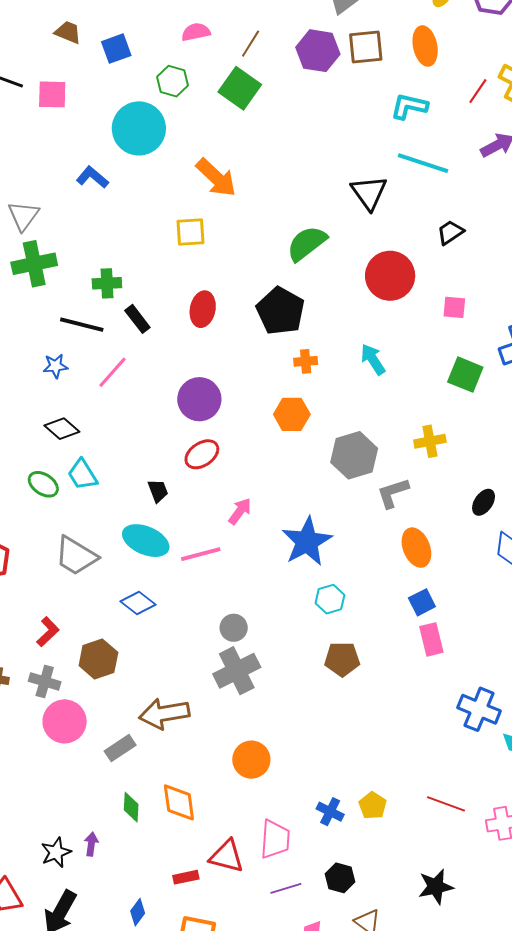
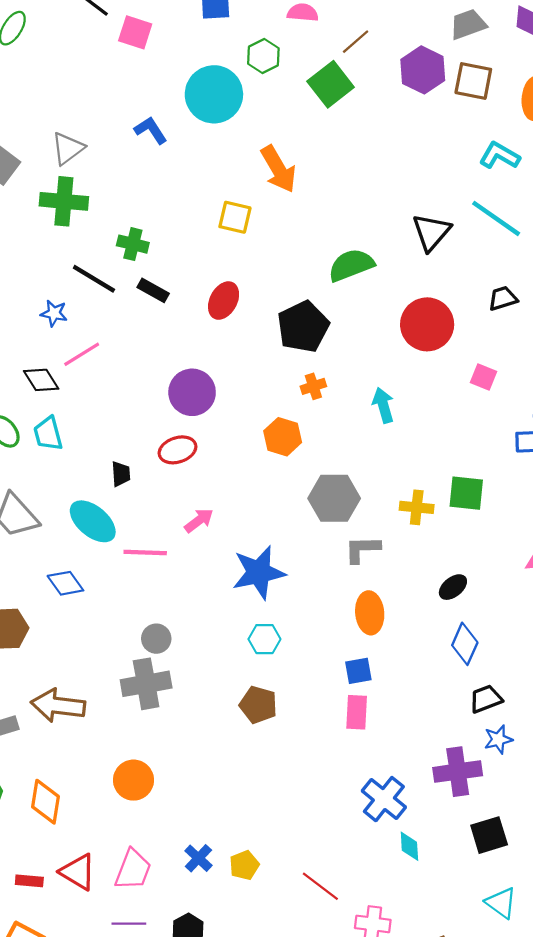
black rectangle: (137, 319) -> (153, 290), turned -40
orange cross: (306, 361) -> (313, 386), turned -30
pink line: (113, 372) -> (82, 354), moved
green square: (465, 375) -> (466, 493), moved, turned -33

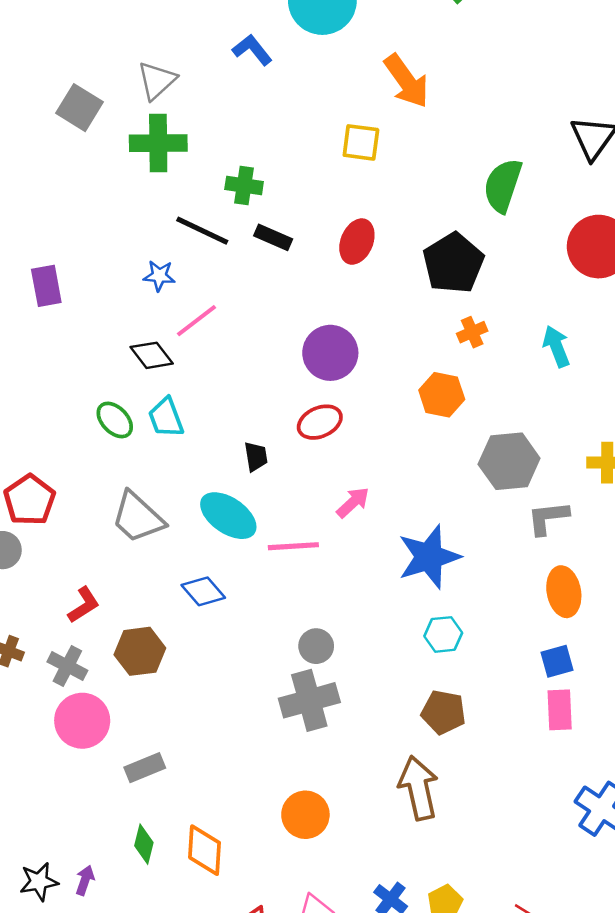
green semicircle: (351, 265) -> (503, 185), turned -45
brown arrow: (58, 706) -> (418, 788), moved, turned 76

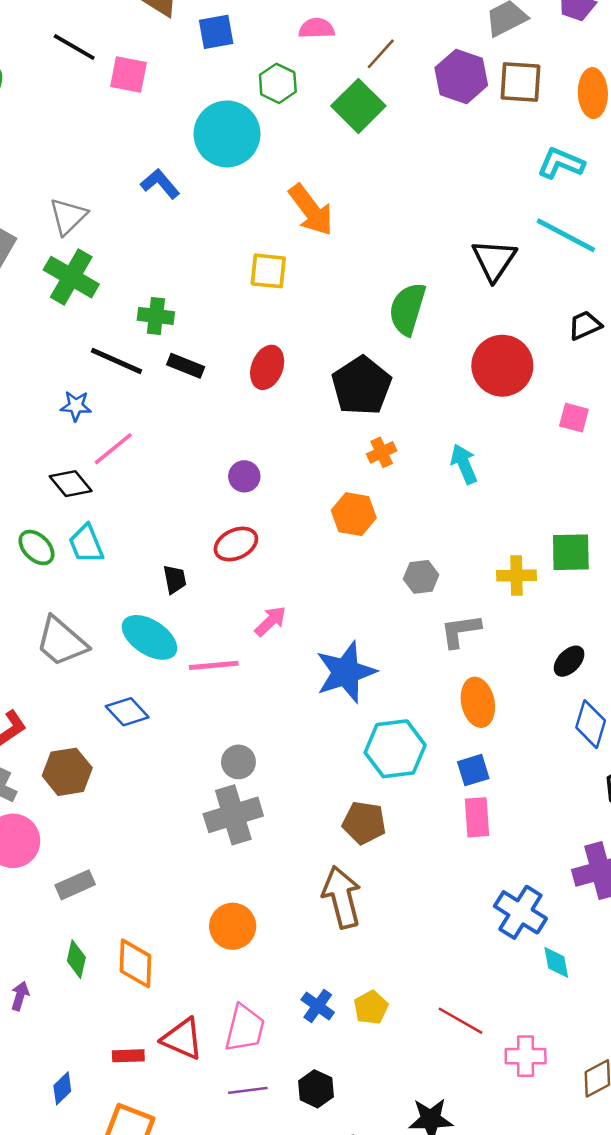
green cross: (158, 143) -> (71, 277), turned 32
purple circle: (330, 353) -> (244, 476), size x0.6
gray hexagon: (509, 461) -> (421, 577), size x0.6
cyan hexagon: (443, 634) -> (395, 749), moved, size x1.6

